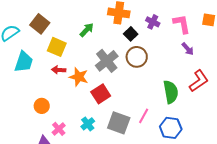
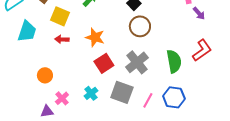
purple arrow: (188, 49) -> (199, 13), moved
gray cross: (107, 61) -> (137, 62), moved
orange star: (79, 77) -> (95, 37), moved
pink line: (144, 116) -> (148, 100), moved

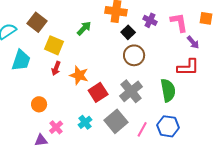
orange star: (95, 37) -> (79, 75), moved
red arrow: (62, 39) -> (56, 68), turned -72
red L-shape: (202, 50) -> (188, 67), moved, turned 35
gray square: (122, 92) -> (116, 121), turned 30

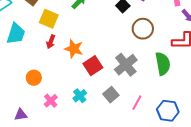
brown circle: (134, 55) -> (143, 29), moved
gray square: (116, 121) -> (111, 95), size x0.7
blue hexagon: (168, 126) -> (168, 111), moved
purple triangle: (41, 140) -> (21, 115), moved

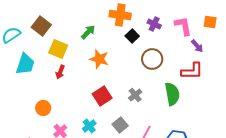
orange star: (74, 49) -> (99, 59), moved
gray cross: (126, 65) -> (135, 95), size x0.6

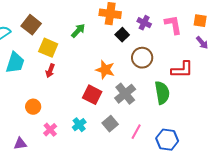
purple arrow: (197, 46) -> (202, 43), moved
orange star: (99, 59) -> (105, 70), moved
gray cross: (135, 95) -> (125, 94), size x1.5
red square: (102, 96) -> (92, 95), turned -30

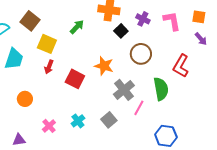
red L-shape: (182, 70) -> (181, 66), turned 120
red square: (92, 95) -> (75, 79), moved
orange circle: (33, 107) -> (25, 99), moved
pink line: (136, 132) -> (139, 108), moved

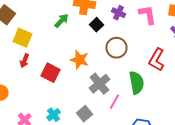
green arrow: (77, 27) -> (62, 21), moved

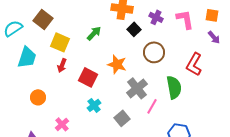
green arrow: (62, 21) -> (94, 33), moved
cyan cross: (54, 115) -> (94, 105), moved

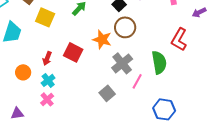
purple arrow: (214, 37) -> (199, 12), turned 104
brown circle: (154, 52) -> (125, 27), moved
red arrow: (62, 65) -> (47, 58), moved
cyan cross: (94, 105) -> (48, 80), moved

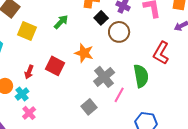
brown circle: (125, 27) -> (119, 32), moved
cyan cross: (48, 80) -> (22, 94), moved

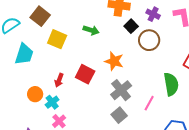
green arrow: (61, 22) -> (91, 30), turned 63
gray cross: (104, 77) -> (121, 90), moved

